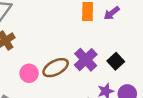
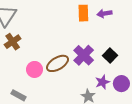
purple arrow: (112, 13) -> (104, 13), turned 32

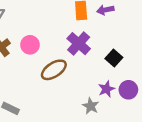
purple cross: (84, 55) -> (79, 44), moved
pink circle: (35, 69) -> (30, 45), moved

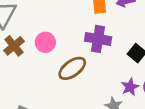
purple cross: (79, 44) -> (98, 39), turned -30

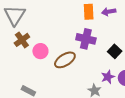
pink circle: (45, 42) -> (40, 51), moved

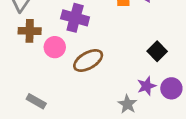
purple cross: (86, 39) -> (75, 18), moved
brown cross: (22, 40) -> (30, 31), turned 35

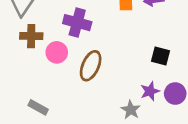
black square: (157, 51) -> (160, 56), turned -30
brown ellipse: (88, 60) -> (91, 66), turned -36

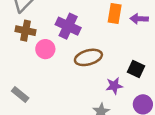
brown ellipse: (91, 66) -> (88, 57), moved, turned 40
purple star: (150, 91) -> (114, 86), moved

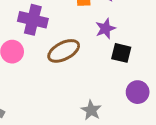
purple star: (114, 86) -> (105, 29), moved

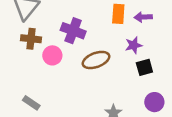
black square: (121, 53) -> (144, 67), turned -36

